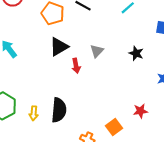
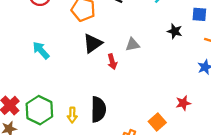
gray triangle: (97, 51) -> (133, 44), turned 40
black star: (136, 53) -> (175, 31), moved

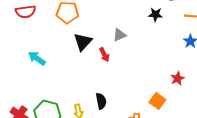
black semicircle: (98, 109) -> (101, 101), size x0.7

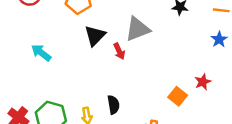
gray triangle: (119, 35) -> (138, 29), size x1.6
orange square: (157, 101) -> (178, 96), moved

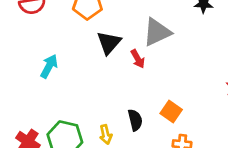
cyan arrow: (41, 53) -> (49, 66), turned 84
orange square: (178, 96) -> (171, 111), moved

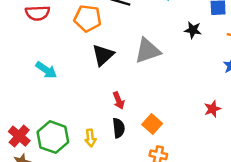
red arrow: (138, 59) -> (119, 101), moved
cyan arrow: (49, 66) -> (46, 70), turned 90

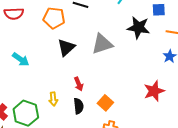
black star: (193, 30) -> (138, 28), size x1.6
red star: (213, 109) -> (154, 91), size x1.5
yellow arrow: (90, 138) -> (53, 99), moved

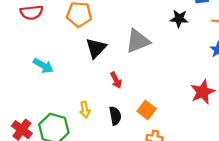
black star: (138, 28) -> (179, 19), size x0.7
red arrow: (79, 84) -> (116, 80), moved

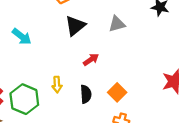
gray triangle: (138, 41) -> (117, 24), size x0.7
red arrow: (116, 80) -> (91, 60), turned -105

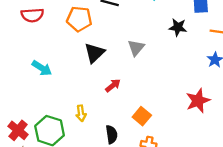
gray triangle: (117, 24) -> (136, 48), turned -30
black semicircle: (86, 94) -> (112, 135), moved

